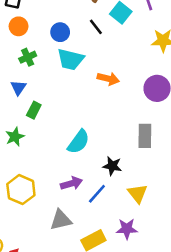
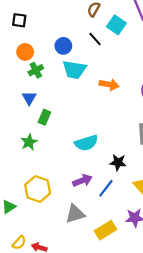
orange circle: (19, 26) -> (25, 52), moved
cyan semicircle: (78, 142) -> (86, 143), turned 40

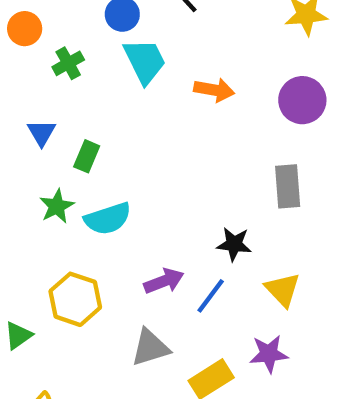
orange circle: (25, 52) -> (25, 29), moved
cyan trapezoid: (74, 70) -> (145, 61), turned -125
blue triangle: (29, 98) -> (42, 133), moved
cyan semicircle: (86, 143) -> (108, 219), moved

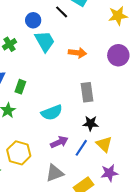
gray rectangle: (288, 186) -> (87, 92), moved
cyan semicircle: (108, 219) -> (52, 113), moved
yellow triangle: (283, 290) -> (104, 144), moved

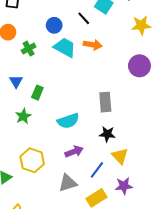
cyan trapezoid: (45, 41) -> (65, 47), turned -35
orange arrow: (77, 53) -> (93, 45), moved
blue line: (81, 148) -> (97, 170), moved

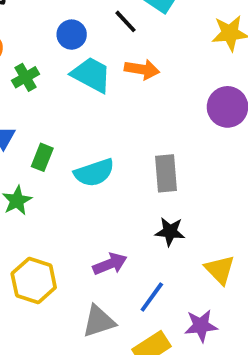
cyan semicircle: (68, 121) -> (94, 173), moved
yellow triangle: (120, 156) -> (220, 270), moved

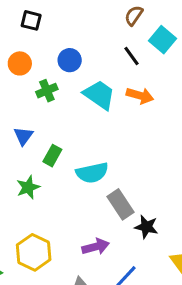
blue circle: (72, 35) -> (70, 60), moved
gray rectangle: (166, 173) -> (120, 204), moved, turned -36

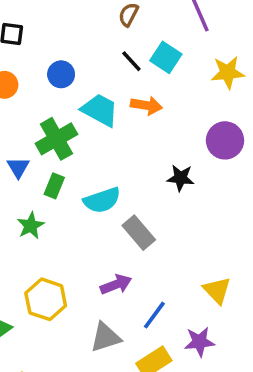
cyan square: (163, 40) -> (166, 57), moved
green cross: (47, 91) -> (56, 139), moved, size x1.6
black star: (146, 227) -> (180, 178), moved

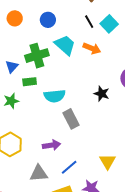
green rectangle: (54, 186) -> (30, 82), turned 48

